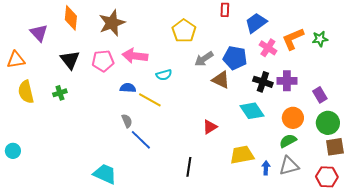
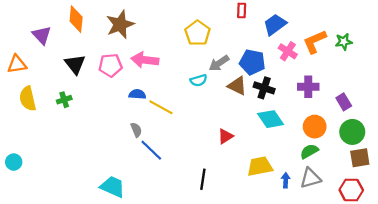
cyan semicircle: (164, 75) -> (199, 80), moved
black cross: (263, 82) -> (264, 88), moved

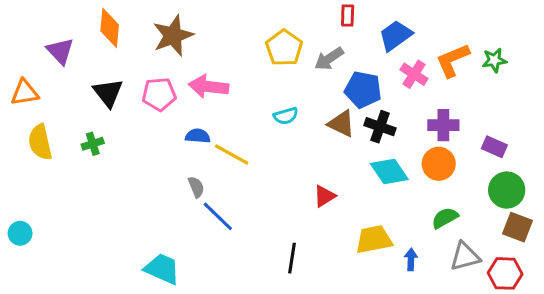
gray arrow: (219, 63) -> (329, 59), moved
purple rectangle: (344, 102) -> (494, 147), turned -35
orange circle: (315, 127) -> (439, 164), moved
brown square: (360, 158) -> (518, 227), turned 30
gray triangle: (310, 178) -> (465, 256), moved

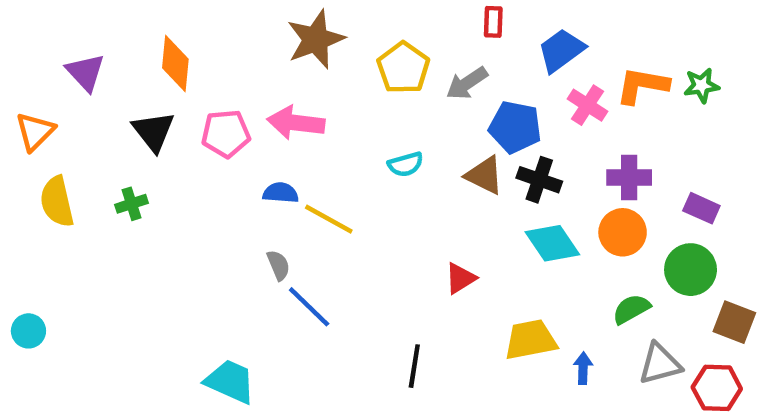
orange diamond: (110, 28) -> (175, 63), moved
brown star: (173, 36) -> (316, 39), moved
orange L-shape: (453, 60) -> (642, 85), turned 33
orange triangle: (25, 93) -> (35, 131), turned -36
green circle: (507, 190) -> (691, 270), moved

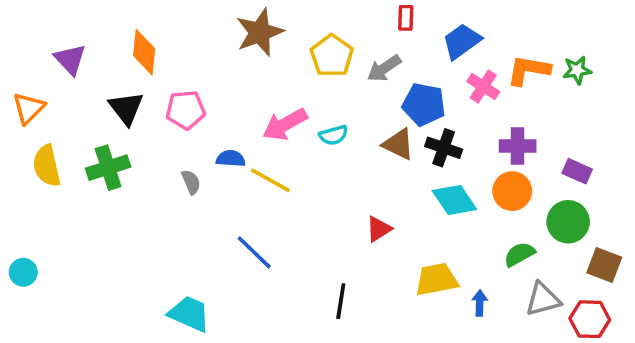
pink arrow: (296, 123) -> (285, 124), moved, turned -36
green cross: (132, 204) -> (108, 168), size x1.6
gray semicircle: (278, 265) -> (191, 182), moved

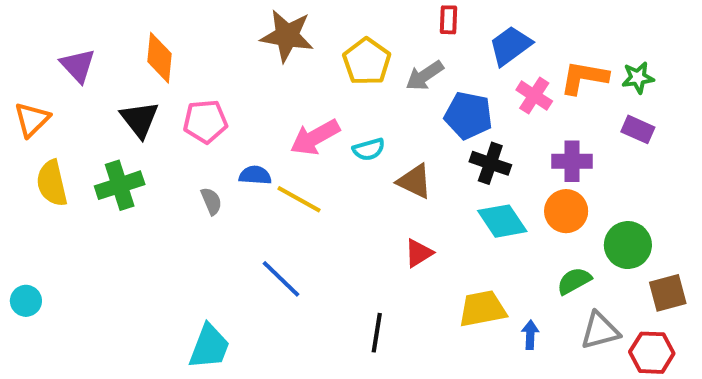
brown star: (260, 32) -> (287, 36), turned 30
brown triangle: (399, 144) -> (415, 181), moved
purple rectangle: (577, 171) -> (638, 129), moved
brown square: (604, 265) -> (668, 293), turned -36
cyan trapezoid: (189, 314) -> (209, 347), turned 87

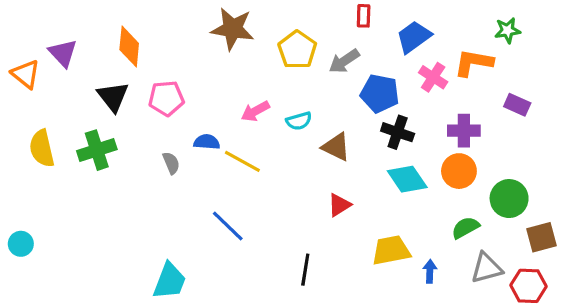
green star: (638, 78) -> (507, 30), moved
orange triangle: (32, 119) -> (26, 74), moved, turned -36
pink arrow: (315, 137) -> (255, 111), size x0.7

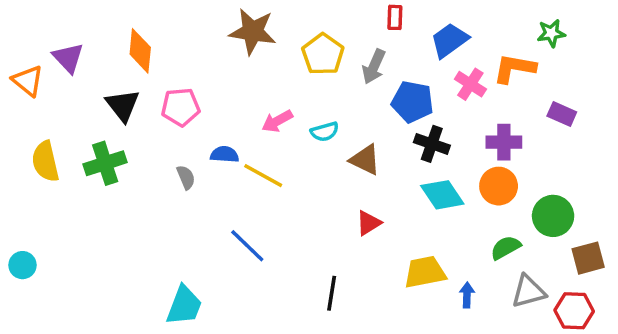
gray arrow: (344, 61) -> (374, 67), turned -32

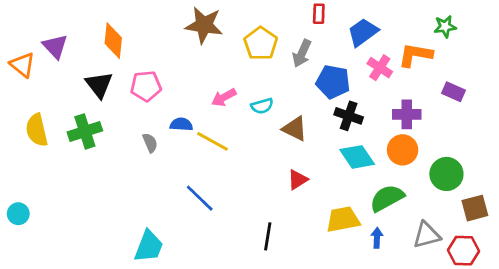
green semicircle: (506, 248) -> (387, 198), moved, size x1.4

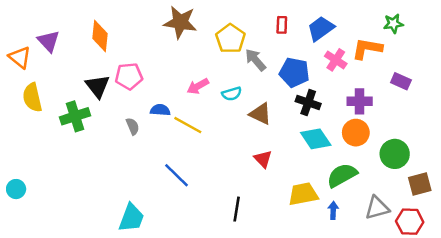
red rectangle: (319, 14) -> (282, 25), moved
gray arrow: (302, 53) -> (255, 60), moved, turned 115
black triangle: (99, 85) -> (98, 86), moved
yellow semicircle: (37, 130) -> (32, 97), moved
red triangle: (298, 180) -> (263, 159), turned -42

